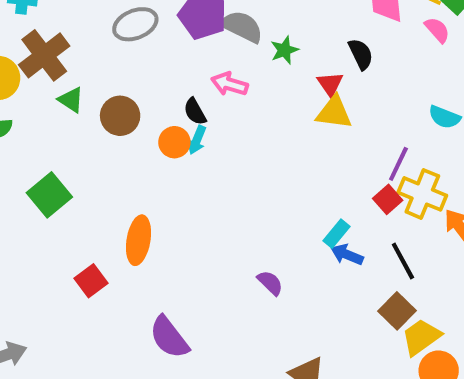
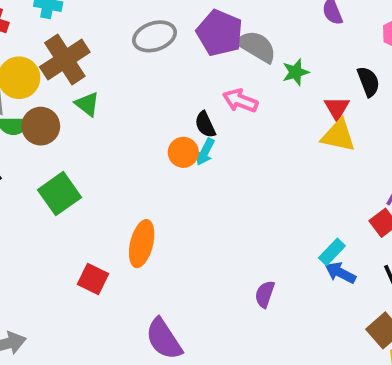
brown circle: (120, 116) -> (41, 126), moved
red square: (91, 281) -> (93, 279), turned -32
purple semicircle: (270, 283) -> (265, 294), turned -120

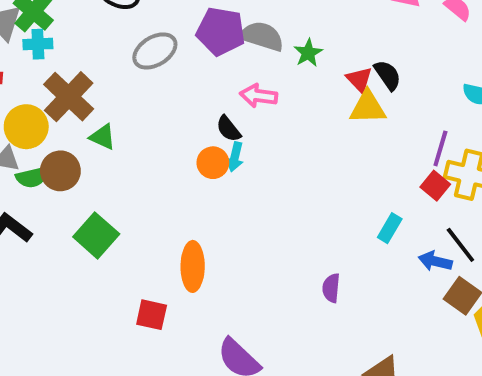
black semicircle: (368, 82) -> (388, 75), moved
blue arrow: (340, 273) -> (435, 261), moved

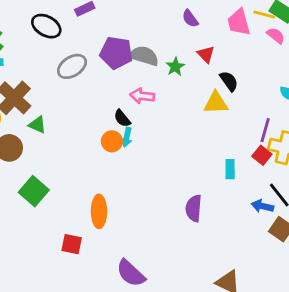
red triangle: (359, 79) -> (206, 54), moved
cyan rectangle: (390, 228) -> (230, 169), moved, turned -30
purple semicircle: (331, 288) -> (194, 208), moved, size x1.4

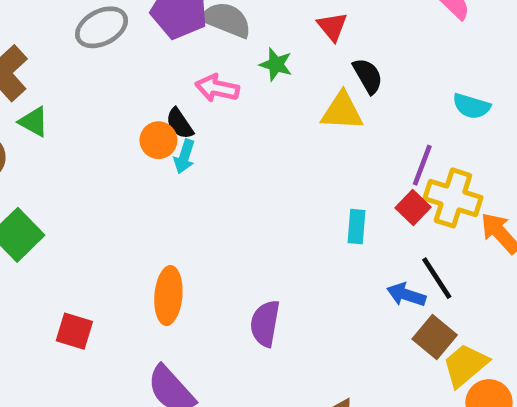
green star: (175, 67) -> (276, 64), moved, turned -30
orange circle: (112, 141) -> (158, 140), moved
purple semicircle: (194, 208) -> (265, 323), moved
orange ellipse: (99, 211) -> (168, 296), moved

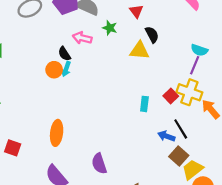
orange circle: (158, 140) -> (54, 70), moved
purple line: (422, 165) -> (195, 65), moved
purple semicircle: (265, 323) -> (99, 164), moved, turned -30

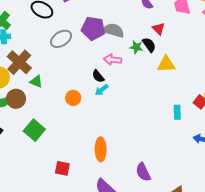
black semicircle: (152, 35) -> (149, 45), moved
cyan arrow: (66, 69) -> (102, 90), turned 40
orange circle: (54, 70) -> (73, 98), moved

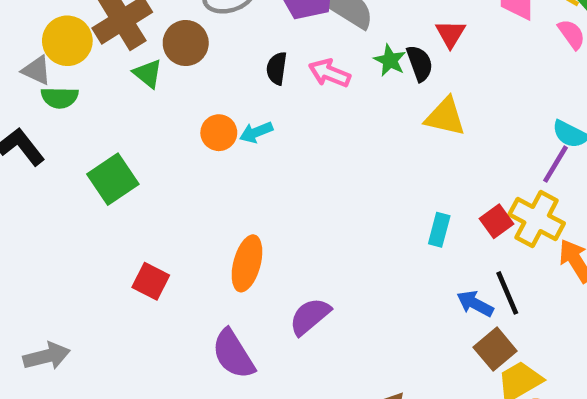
black semicircle: (98, 76) -> (277, 68), moved, turned 32
cyan arrow: (102, 90) -> (256, 132), moved
brown circle: (16, 99) -> (186, 43), moved
purple semicircle: (143, 172) -> (310, 316), moved, turned 60

